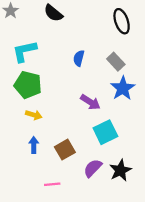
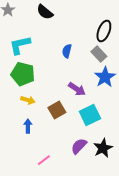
black ellipse: (122, 21) -> (104, 31), moved, turned 40
brown square: (65, 150) -> (57, 110), moved
pink line: (52, 184) -> (44, 160), turned -32

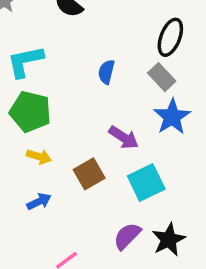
blue arrow: (28, 126) -> (39, 202), turned 64

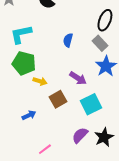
yellow arrow: (39, 157) -> (40, 81), moved

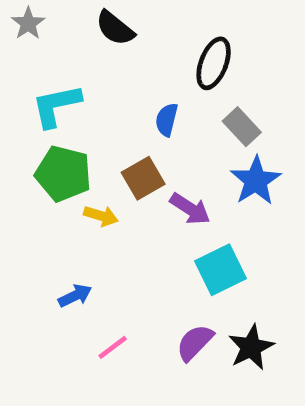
black ellipse: (105, 20) -> (214, 63), moved
brown square: (58, 99) -> (143, 178), moved
pink line: (45, 149) -> (113, 347), moved

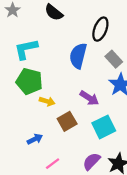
blue semicircle: (167, 120) -> (78, 56), size x1.6
brown square: (143, 178) -> (67, 121), moved

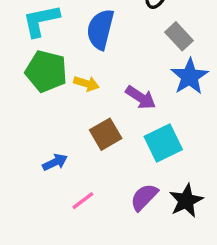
blue semicircle: (78, 56) -> (100, 29), moved
yellow arrow: (47, 101) -> (86, 84), moved

